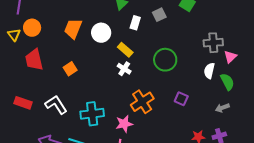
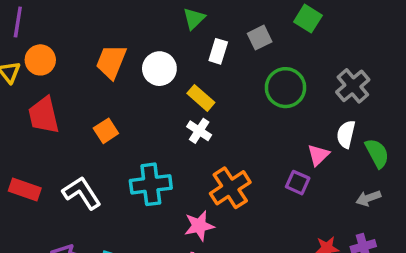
gray cross: (213, 43) -> (353, 86), turned -36
pink triangle: (230, 57) -> (318, 155), moved
green circle: (165, 60) -> (285, 88), moved
cyan cross: (92, 114) -> (151, 184), moved

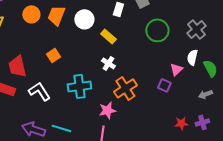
orange circle: (40, 60) -> (31, 14), moved
red trapezoid: (44, 115) -> (17, 66), moved
white cross: (199, 131) -> (108, 63), moved

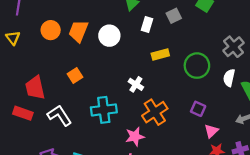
green circle: (157, 30) -> (197, 66), moved
yellow rectangle: (108, 36) -> (160, 54), moved, turned -56
pink triangle: (176, 69) -> (211, 131), moved

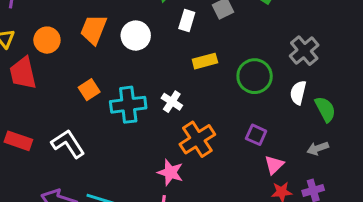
orange circle: (51, 30) -> (47, 40), moved
red trapezoid: (35, 88) -> (23, 73), moved
cyan cross: (104, 110) -> (128, 105), moved
pink star: (135, 137) -> (170, 172), turned 30

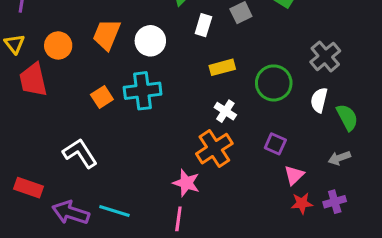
white cross: (172, 102) -> (225, 111), moved
cyan cross: (128, 105) -> (143, 91), moved
red rectangle: (18, 141) -> (29, 188), moved

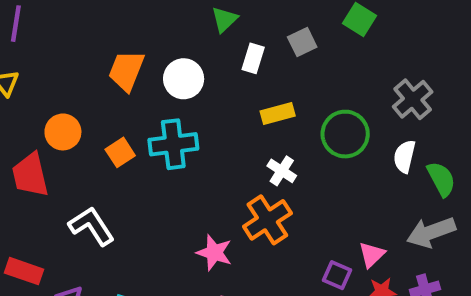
orange circle: (58, 45) -> (63, 132), moved
red trapezoid: (33, 80) -> (30, 175), moved
purple square: (275, 144) -> (337, 275), moved
gray arrow: (339, 158) -> (431, 232), size x1.6
pink star: (186, 183) -> (214, 253), moved

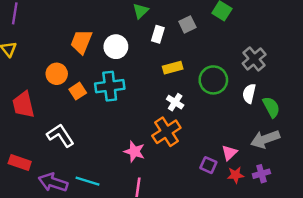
orange circle: (63, 132) -> (57, 74), moved

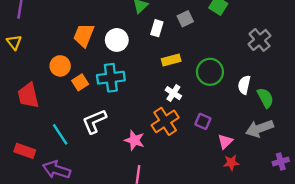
gray cross: (254, 59) -> (260, 40), moved
white L-shape: (60, 135) -> (94, 121), moved, turned -80
purple square: (208, 165) -> (203, 121), moved
purple cross: (261, 174) -> (281, 161), moved
cyan line: (88, 181) -> (60, 134), moved, turned 40

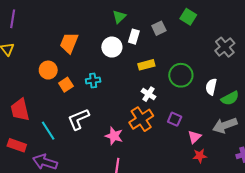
white circle: (117, 40) -> (112, 47), moved
cyan cross: (111, 78) -> (93, 80), size x0.6
red trapezoid: (28, 95) -> (20, 110), moved
green semicircle: (265, 98) -> (230, 98), turned 90

